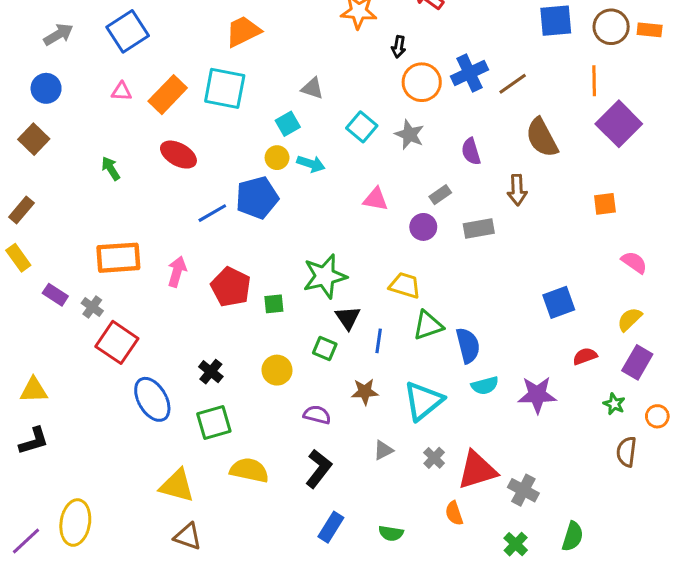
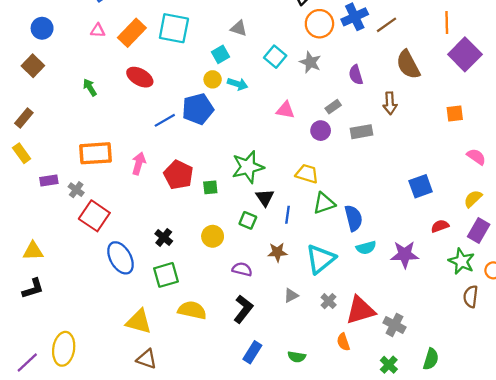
purple rectangle: (55, 295) -> (49, 181), turned -42
green star: (614, 404) -> (462, 261), size x1.6

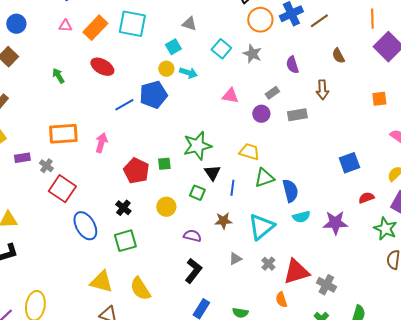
brown semicircle: (408, 65) -> (338, 56), size x0.6
red pentagon: (178, 175) -> (136, 171), moved
yellow semicircle: (192, 310) -> (140, 289), moved, turned -135

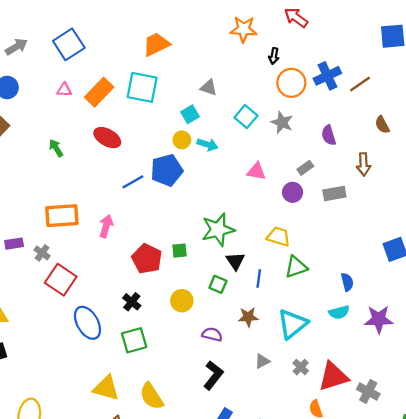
blue semicircle: (290, 191) -> (347, 282), moved, size x0.7

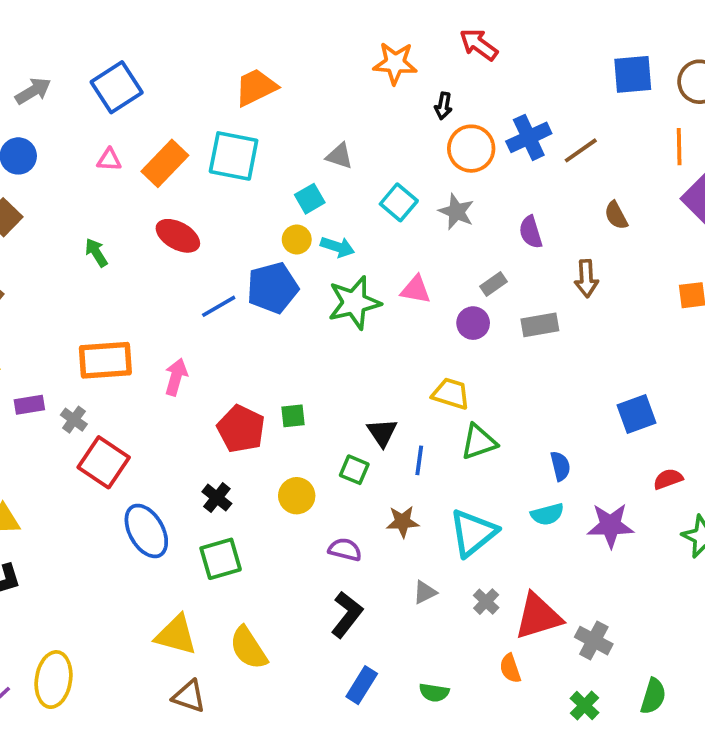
green star: (218, 230) -> (354, 303), moved

